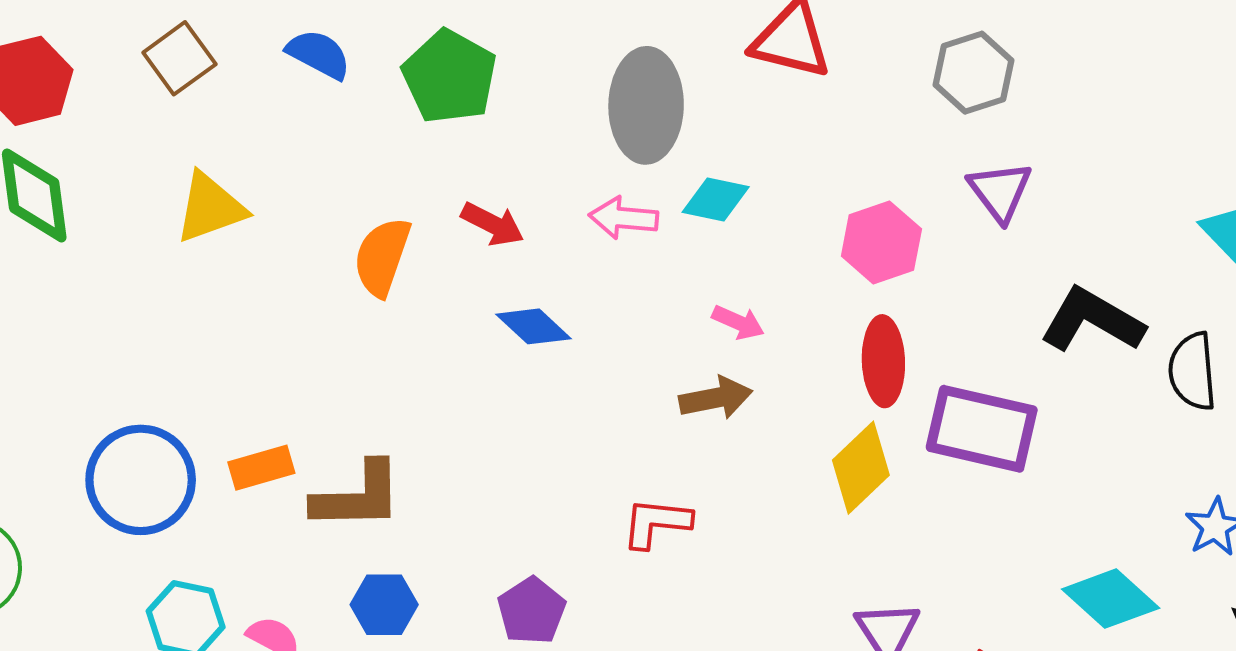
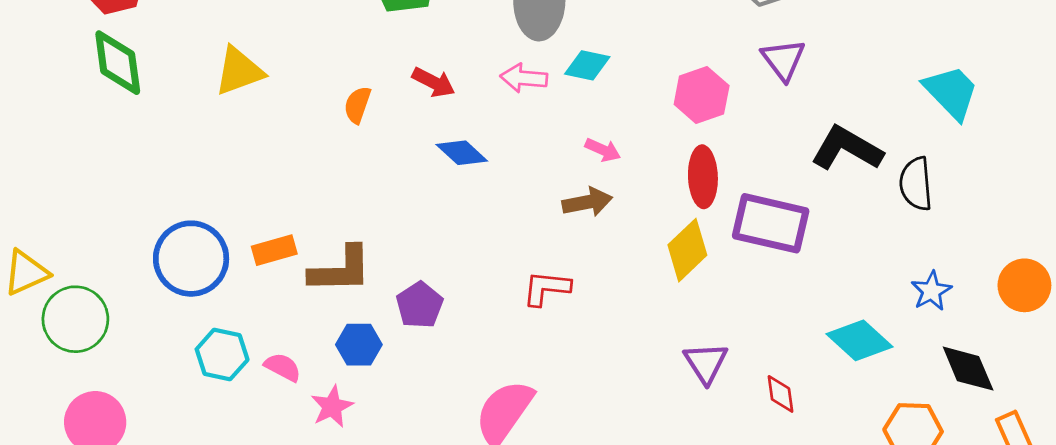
orange semicircle: (382, 257) -> (357, 105), size x0.7
purple pentagon: (531, 611) -> (419, 305), moved

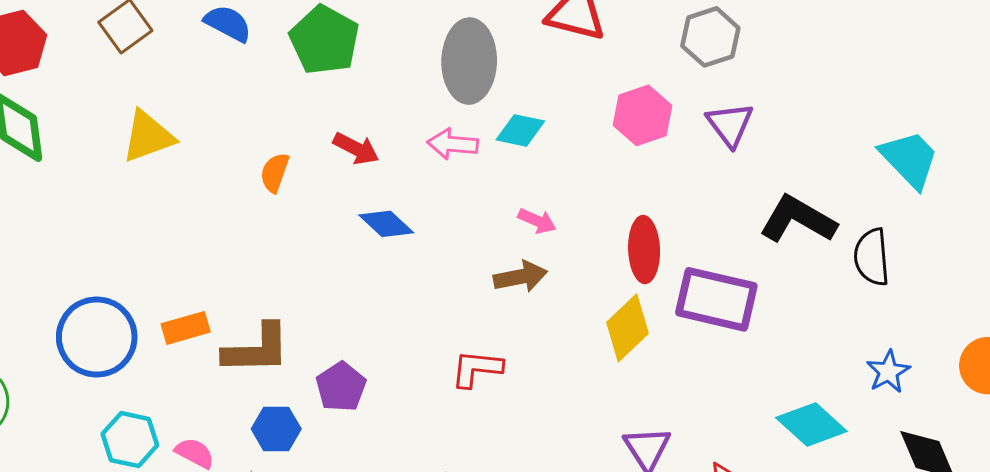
pink hexagon: (702, 95) -> (643, 115), moved

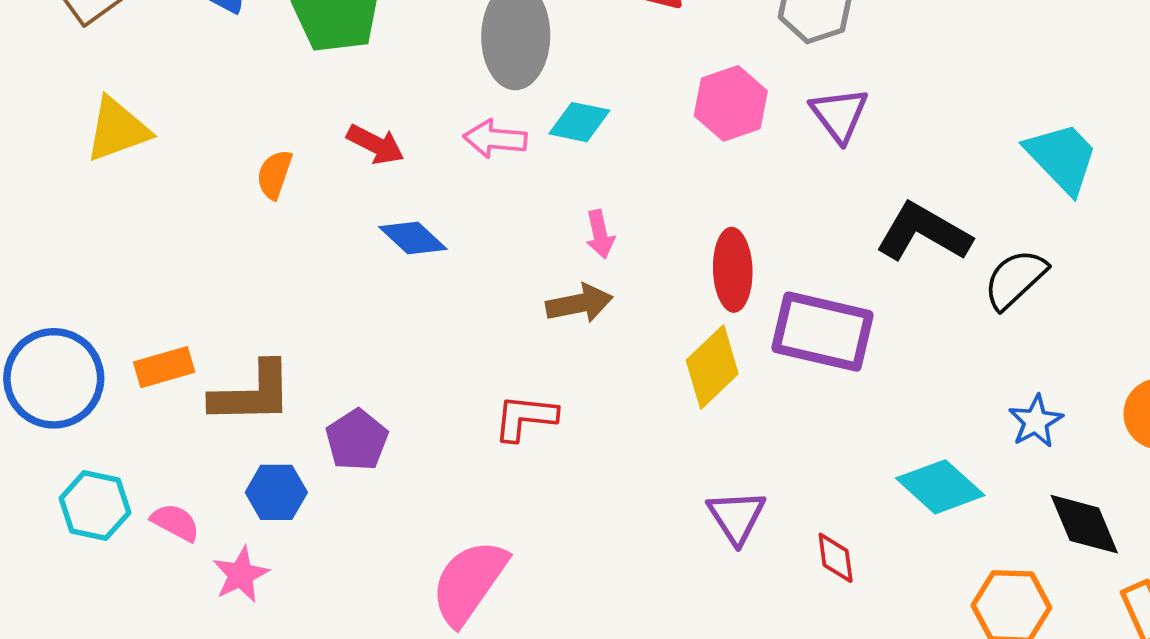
pink arrow: (537, 221) -> (600, 234), turned 54
black semicircle: (872, 257) -> (1015, 279), turned 52

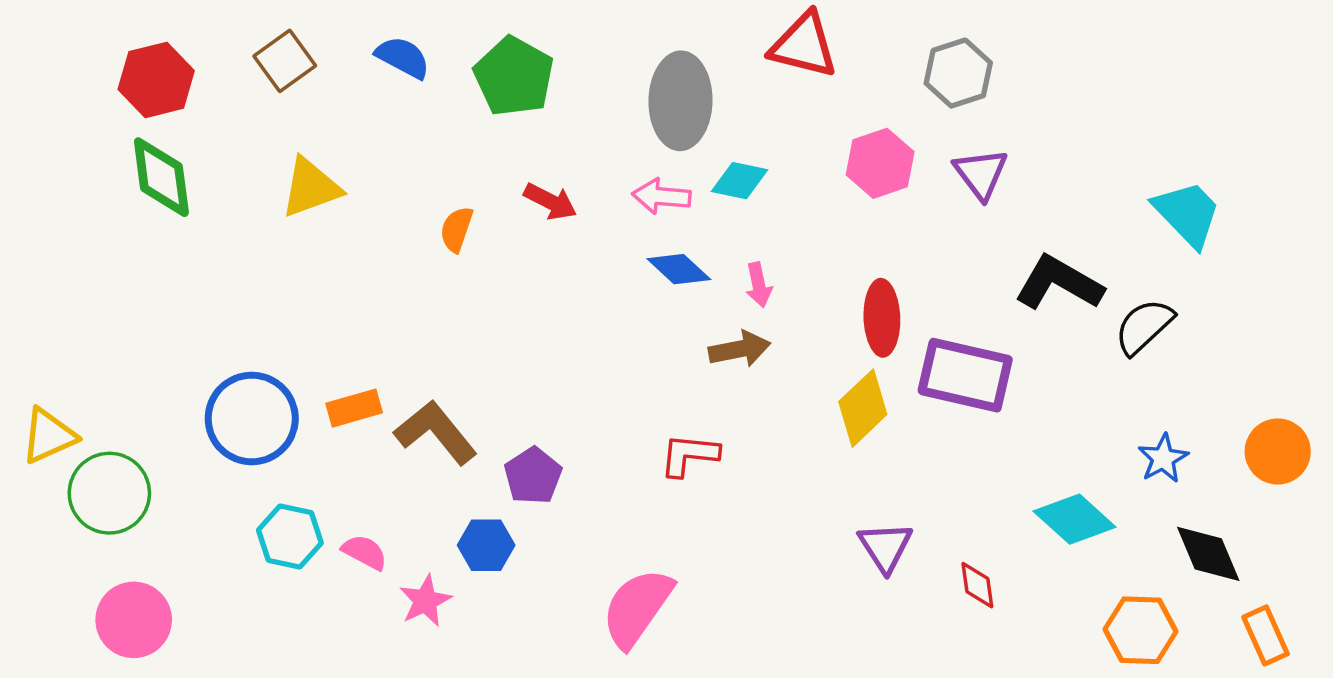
blue diamond: (413, 238) -> (679, 269), moved
brown L-shape: (252, 393) -> (436, 432), turned -128
blue hexagon: (276, 492) -> (486, 545), moved

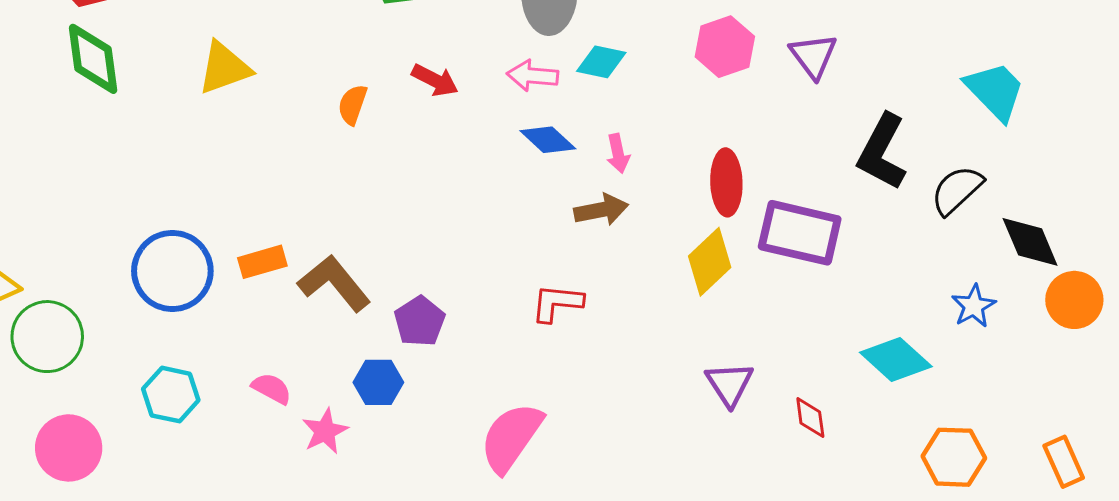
black L-shape: (1059, 283) -> (882, 152), turned -92
cyan hexagon: (290, 537) -> (171, 395), moved
black diamond: (1208, 554) -> (1030, 242), moved

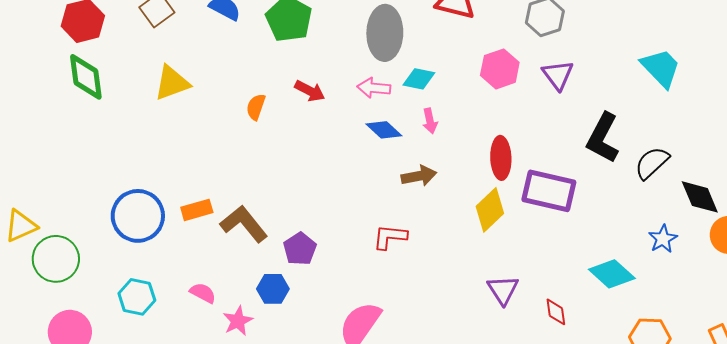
cyan trapezoid: (995, 91) -> (661, 68), moved
pink arrow: (618, 153) -> (430, 121), moved

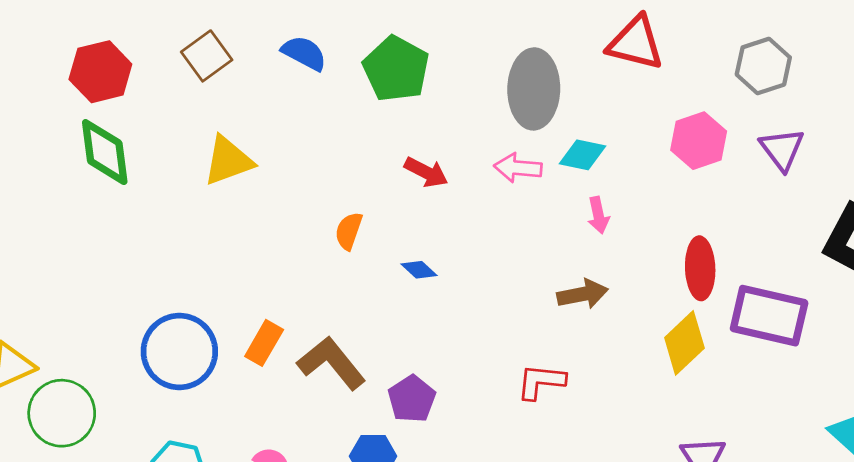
orange semicircle: (256, 107) -> (349, 231), moved
blue diamond: (384, 130) -> (419, 270), moved, size x0.7
orange rectangle: (197, 210) -> (264, 343), turned -44

